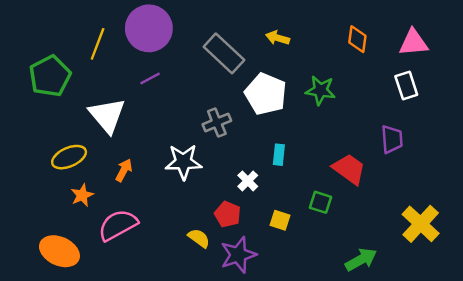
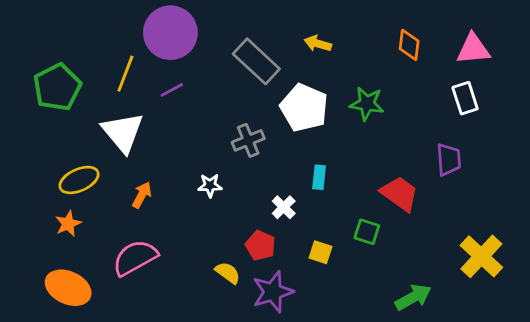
yellow line: (98, 44) -> (125, 74), moved
white star: (183, 162) -> (210, 185), size x0.6
orange star: (82, 195) -> (68, 224), moved

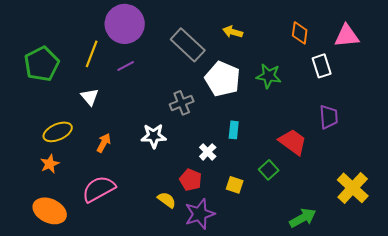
white rectangle: (465, 98) -> (322, 66), moved
white triangle: (123, 132) -> (90, 97), size x0.6
white star: (210, 185) -> (154, 136), size x1.4
green square: (367, 232) -> (269, 170), turned 30

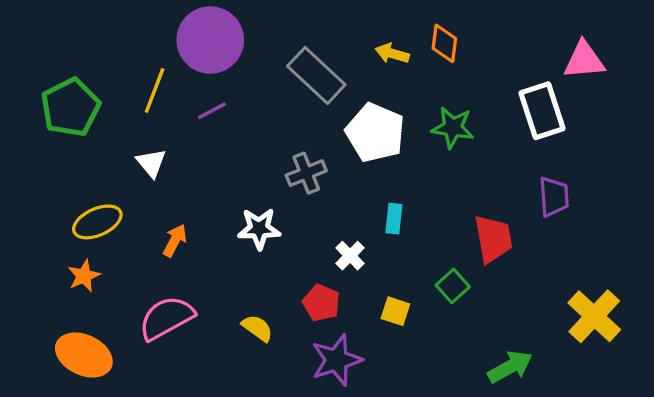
orange diamond: (300, 33) -> (444, 43), moved
white rectangle: (322, 66) -> (542, 111), size x1.4
red trapezoid: (293, 142) -> (493, 239), turned 44
yellow semicircle: (167, 200) -> (257, 328), moved

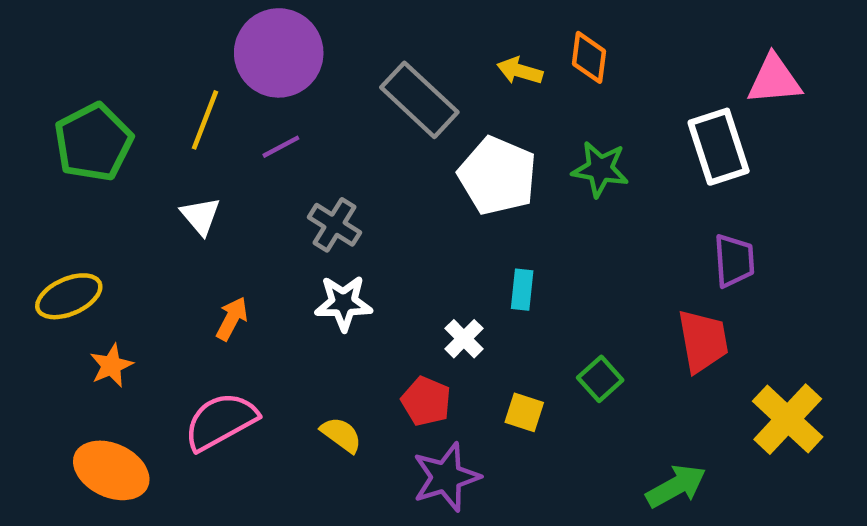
gray cross: (306, 173) -> (335, 225), moved, turned -36
yellow ellipse: (97, 222) -> (69, 296), moved
red trapezoid: (493, 239) -> (703, 341), moved

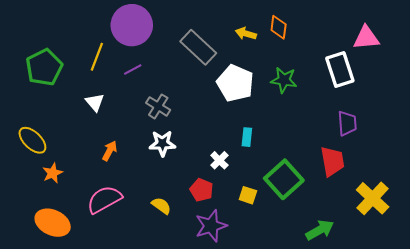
yellow ellipse: (69, 296) -> (32, 140), turned 68
green square: (600, 379) -> (284, 179), size x1.8

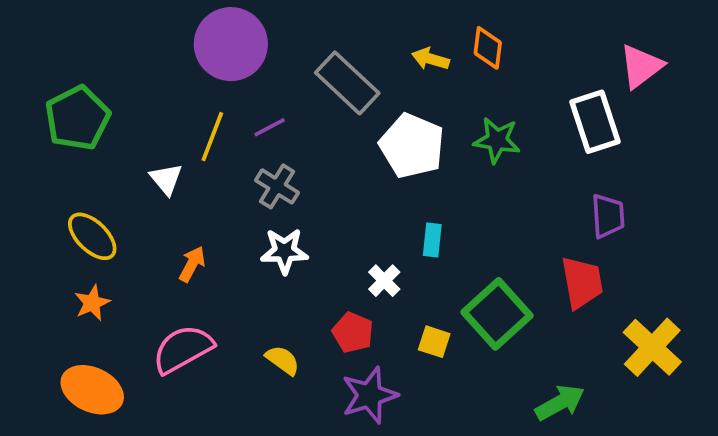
pink triangle: (366, 38) -> (641, 66), turned -32
yellow line: (97, 57) -> (212, 137), moved
purple line: (133, 69) -> (270, 127), moved
yellow ellipse: (32, 140) -> (92, 236), moved

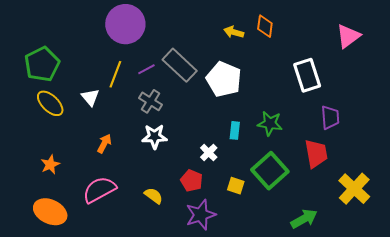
gray rectangle: (347, 83) -> (180, 65), moved
white rectangle: (595, 122) -> (307, 75), moved
green star: (497, 140) -> (270, 123), moved
yellow ellipse: (92, 236) -> (50, 103), moved

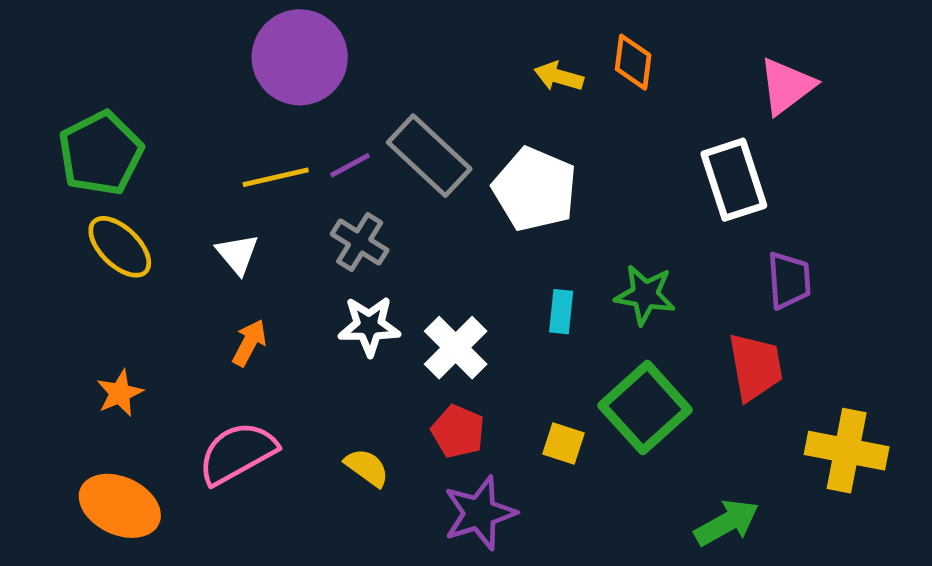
pink triangle: (348, 36) -> (787, 86), moved
yellow line: (115, 74) -> (276, 177), turned 56
white triangle: (90, 97) -> (237, 254), moved
white cross: (209, 153) -> (456, 348), moved, size x1.5
yellow cross: (354, 189) -> (847, 451), turned -32

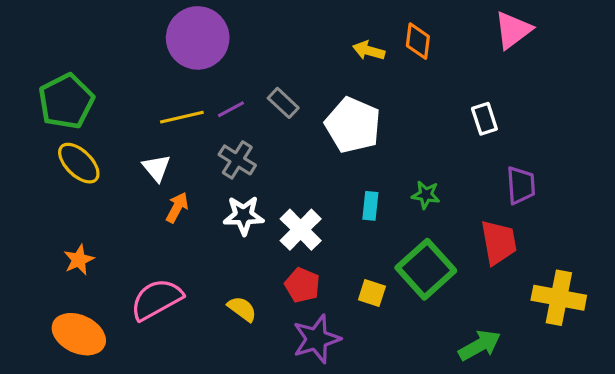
pink triangle: (787, 86) -> (513, 30), moved
gray rectangle: (429, 156) -> (283, 103), size x0.6
white rectangle: (734, 180) -> (484, 119), size x0.6
green star: (645, 295) -> (426, 195), size x0.7
orange arrow: (249, 343) -> (177, 207), moved

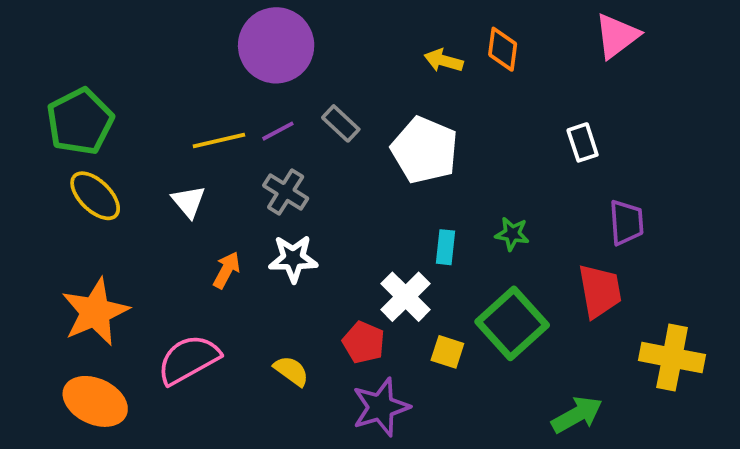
purple circle: (198, 38) -> (276, 45), moved
orange arrow: (177, 207) -> (227, 270), moved
white cross: (301, 230) -> (406, 297), moved
orange star: (79, 260) -> (95, 312), size x1.8

